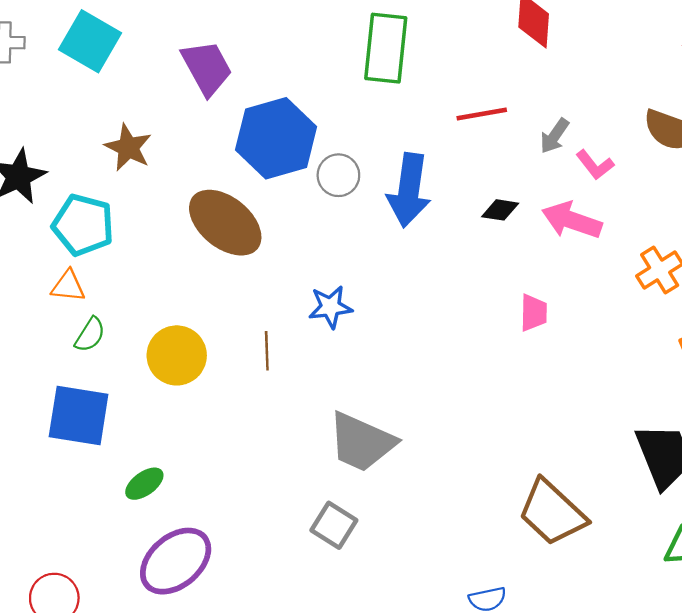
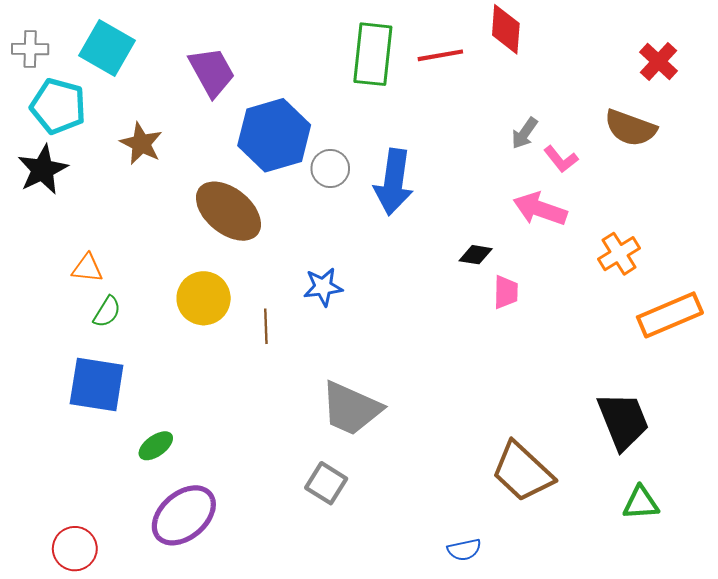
red line: (482, 114) -> (440, 55), moved
black diamond: (500, 210) -> (476, 255), moved
cyan pentagon: (83, 225) -> (58, 106), moved
yellow circle: (177, 355) -> (204, 298), moved

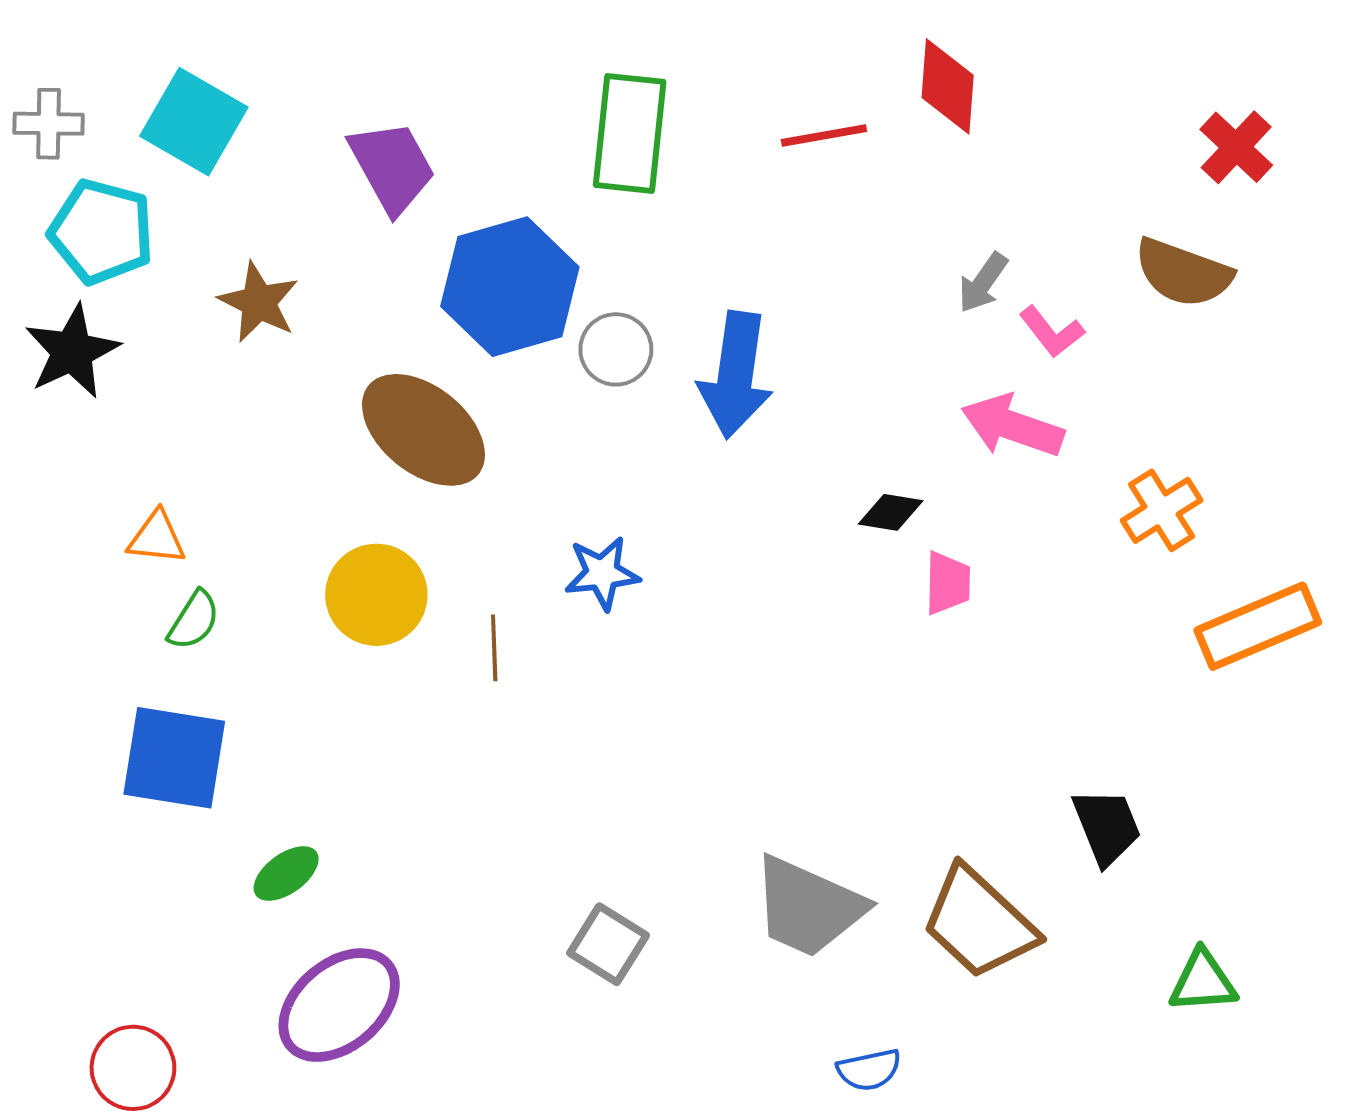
green rectangle: (373, 54) -> (630, 133), moved
gray trapezoid: (351, 408) -> (808, 907), moved
black trapezoid: (623, 421) -> (1107, 826), moved, size x0.7

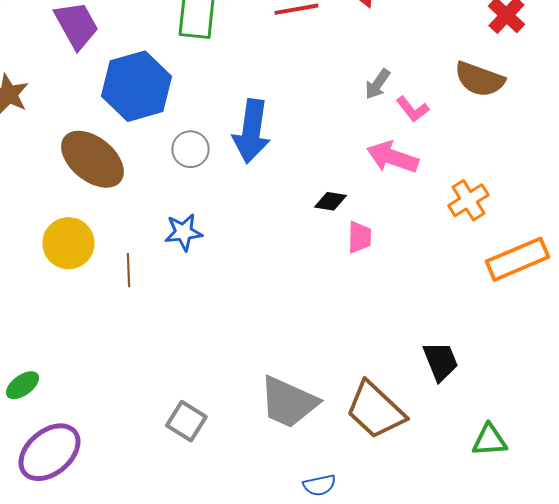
gray circle: (616, 349) -> (190, 149), moved

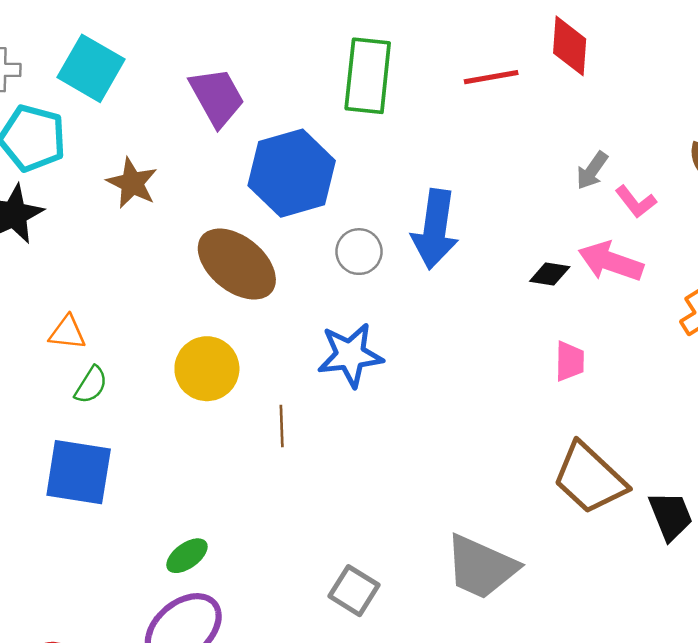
black diamond: (330, 201) -> (550, 274), moved
blue star: (183, 232) -> (350, 355), size x1.4
brown line: (128, 270) -> (282, 426), moved
green ellipse: (22, 385) -> (187, 556), moved
brown trapezoid: (375, 410) -> (590, 478), moved

